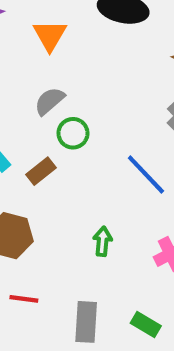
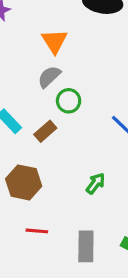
orange triangle: (50, 35) -> (55, 41), moved
green arrow: (103, 241) -> (96, 183), turned 35

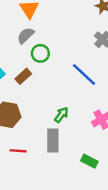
gray rectangle: (86, 246) -> (53, 141), moved

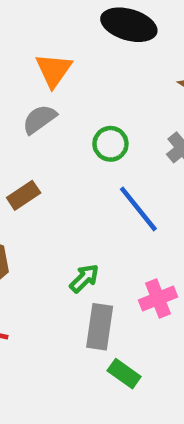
green circle: (40, 53) -> (110, 144), moved
gray rectangle: (53, 141) -> (100, 327), moved

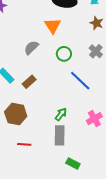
orange triangle: (54, 70) -> (53, 26), moved
gray rectangle: (100, 327) -> (60, 135), moved
green rectangle: (124, 374) -> (73, 163), moved

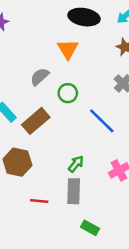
green circle: (64, 54) -> (68, 93), moved
brown rectangle: (29, 82) -> (36, 121), size x1.5
red line: (24, 144) -> (39, 201), moved

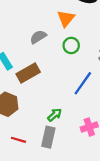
green circle: (68, 93) -> (71, 45), moved
blue line: (102, 121) -> (83, 83), turned 70

